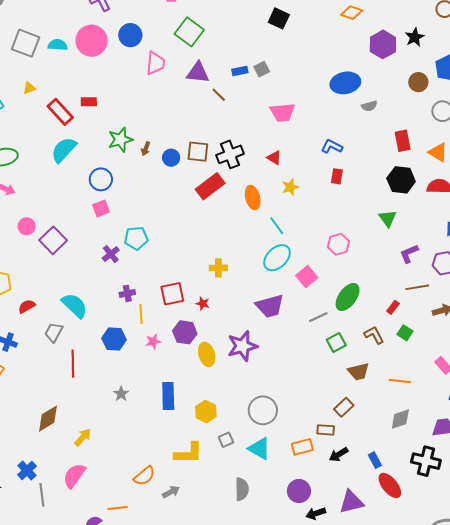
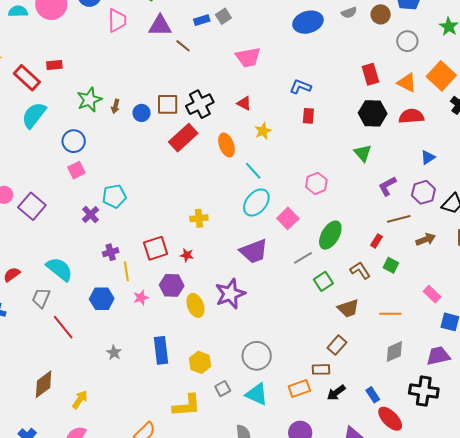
gray semicircle: (369, 106) -> (349, 13), moved
red line: (73, 364) -> (63, 327), turned -32

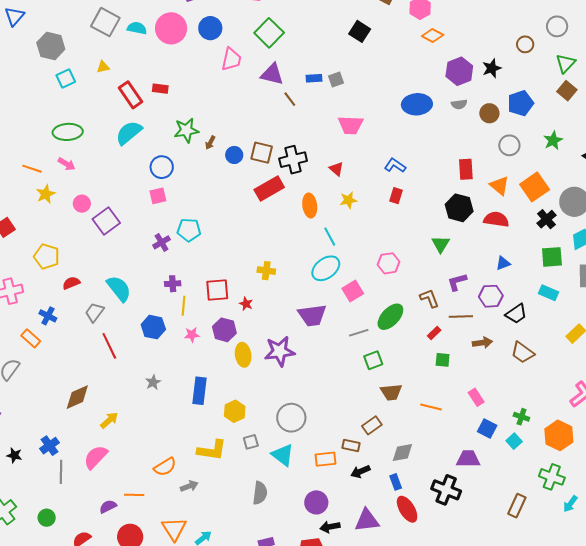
green square: (391, 265) -> (443, 360), turned -35
brown L-shape: (360, 270) -> (429, 298), moved
gray diamond: (394, 352) -> (402, 452), moved

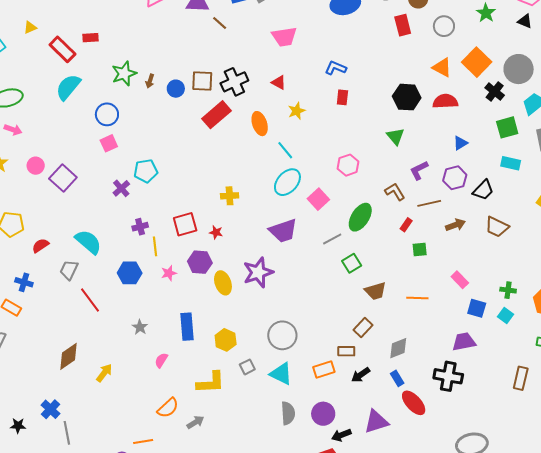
red rectangle: (466, 169) -> (403, 25), moved
pink semicircle: (96, 457) -> (161, 360), moved, size x0.6
gray semicircle: (260, 493) -> (288, 413), moved

